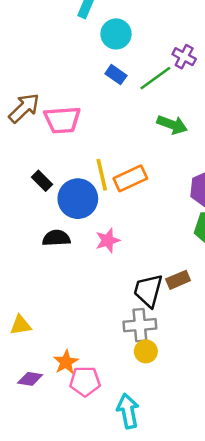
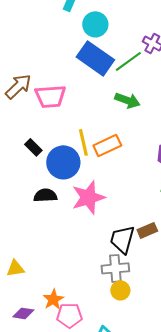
blue rectangle: (116, 75) -> (95, 58), size x2.0
green arrow: (172, 125) -> (127, 100), moved
pink star: (108, 240) -> (88, 197), size x1.6

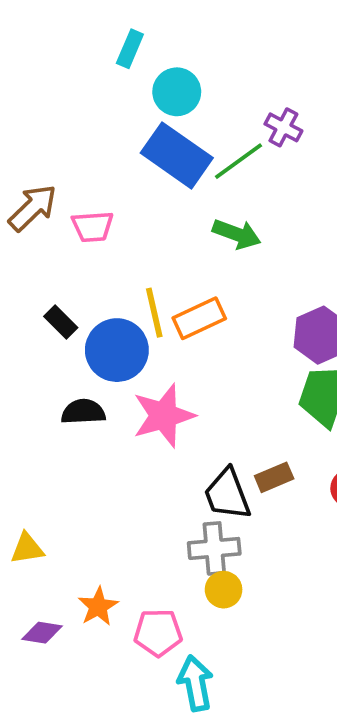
pink trapezoid: (50, 96) -> (93, 227), size x0.7
black trapezoid: (122, 239) -> (227, 494), turned -36
pink pentagon: (69, 315) -> (158, 633), moved

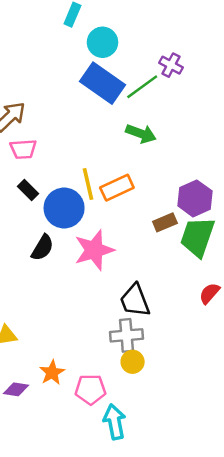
pink trapezoid: (93, 227) -> (23, 149), moved
black semicircle: (83, 412) -> (42, 248), turned 124
brown rectangle: (274, 477) -> (165, 222), moved

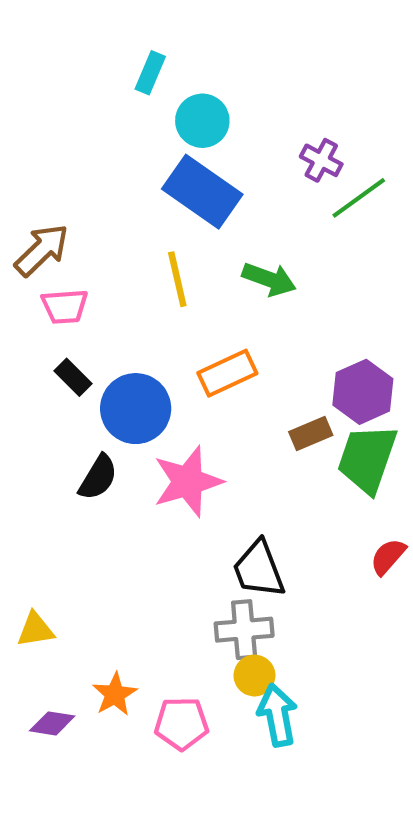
green line: (142, 87) -> (359, 198), moved
yellow line: (88, 184) -> (177, 279), moved
cyan arrow: (115, 422) -> (277, 715), moved

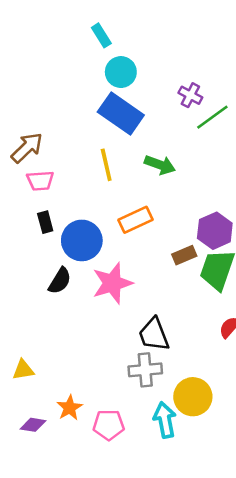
cyan rectangle: (150, 73) -> (101, 35), moved, turned -55
black rectangle: (73, 377) -> (45, 222), turned 30
yellow circle: (254, 676) -> (193, 397), moved, size x1.6

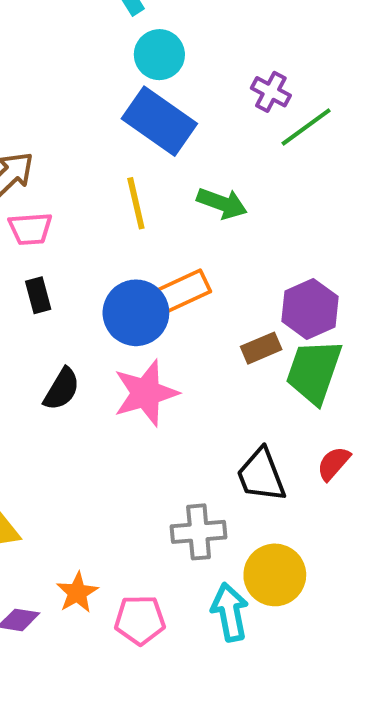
blue circle: (82, 240) -> (136, 313), moved
black trapezoid: (154, 334) -> (261, 475), moved

